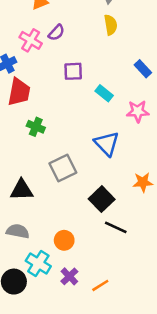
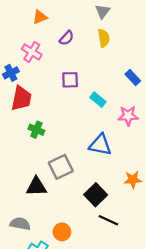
purple semicircle: (56, 33) -> (67, 38), moved
blue triangle: (107, 144) -> (100, 145), turned -35
black triangle: (22, 190) -> (36, 187), moved

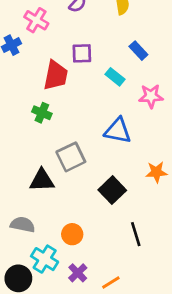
blue rectangle: (133, 77) -> (138, 51), moved
red trapezoid: (21, 98) -> (56, 75), moved
black line: (108, 220) -> (136, 234), moved, turned 48

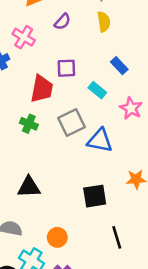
pink star: (151, 96) -> (131, 108), turned 30
gray square: (71, 157) -> (71, 122), moved
black square: (112, 190) -> (95, 196), turned 35

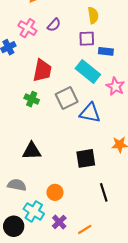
purple semicircle: (62, 22) -> (54, 25), moved
blue rectangle: (119, 66) -> (106, 51), turned -40
purple square: (66, 68) -> (87, 39), moved
cyan rectangle: (97, 90) -> (88, 72), size x1.6

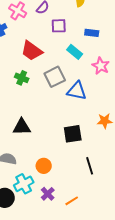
purple square: (87, 39) -> (59, 26), moved
red trapezoid: (42, 70) -> (32, 51), turned 115
cyan rectangle: (88, 72) -> (75, 52), size x0.7
cyan cross: (34, 211) -> (24, 184), turned 30

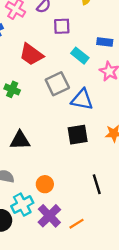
blue rectangle: (92, 33) -> (105, 42), moved
green cross: (22, 78) -> (12, 89), moved
black square: (73, 134) -> (78, 135), moved
purple cross: (48, 194) -> (49, 216), size x1.5

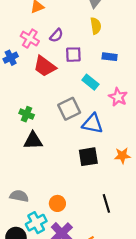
blue rectangle: (105, 42) -> (110, 57), moved
red trapezoid: (31, 54) -> (45, 66), moved
black triangle: (20, 140) -> (33, 141), moved

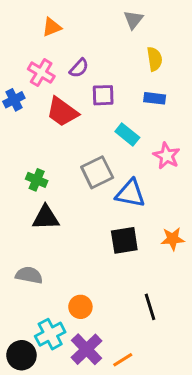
yellow semicircle: (96, 26) -> (155, 59), moved
gray semicircle: (19, 196) -> (29, 275), moved

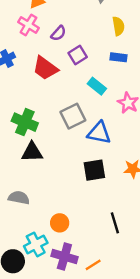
pink cross: (41, 73) -> (28, 25), moved
purple square: (103, 95) -> (78, 55), turned -30
green cross: (37, 180) -> (25, 122), size x1.5
purple cross: (86, 349) -> (64, 256), turned -30

